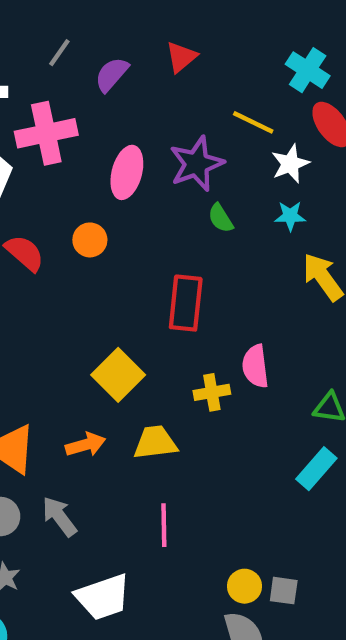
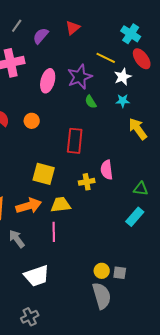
orange circle: (90, 240) -> (32, 121), moved
yellow square: (118, 375) -> (44, 174), turned -30
orange arrow: (86, 445) -> (29, 206), size x1.4
pink line: (164, 525) -> (54, 232), moved

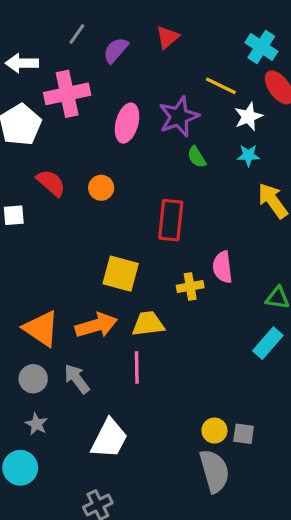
white trapezoid: (37, 276) -> (109, 439), turned -44

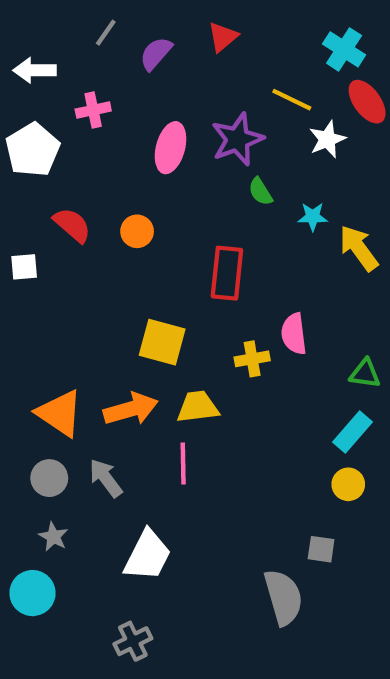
pink cross: (67, 94) -> (93, 110), size x0.6
cyan star: (248, 155) -> (313, 217), moved
yellow circle: (214, 431) -> (348, 484), moved

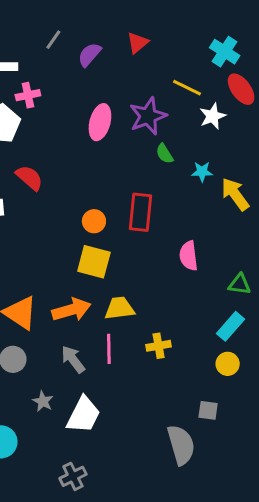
pink cross: (93, 110) -> (28, 95), moved
orange circle: (137, 231) -> (94, 221), moved
yellow cross: (252, 359) -> (159, 346), moved
gray arrow: (106, 478) -> (73, 359), moved
gray star: (53, 537) -> (43, 401), moved

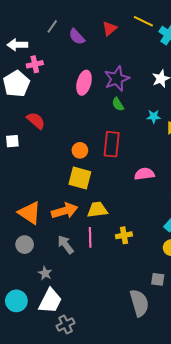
purple semicircle: (89, 55) -> (77, 37), turned -84
yellow line: (187, 88) -> (143, 21), moved
green semicircle: (165, 154) -> (118, 104), moved
pink semicircle: (189, 256) -> (144, 174), turned 90
white trapezoid: (83, 415) -> (50, 301), moved

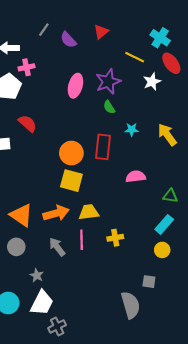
yellow line: (143, 21) -> (135, 57), moved
cyan star: (154, 117) -> (132, 130), moved
orange circle: (80, 150) -> (71, 153), size x1.5

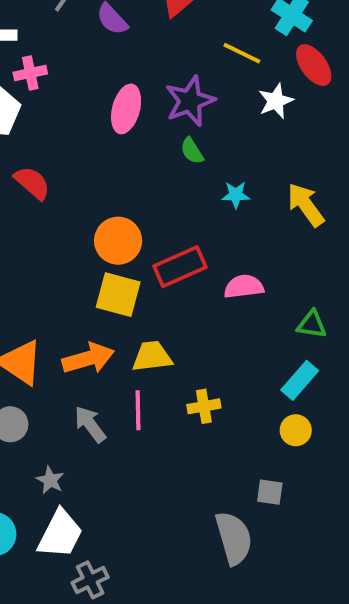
red rectangle: (103, 147) -> (180, 267), moved, turned 60

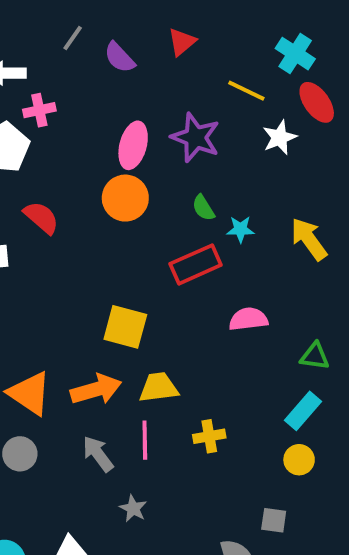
purple star: (190, 101) -> (196, 138), turned -30
green semicircle: (192, 151) -> (203, 208), moved
orange circle: (118, 241) -> (125, 198), moved
red rectangle: (180, 267) -> (196, 264), moved
gray star: (50, 480) -> (133, 509), moved

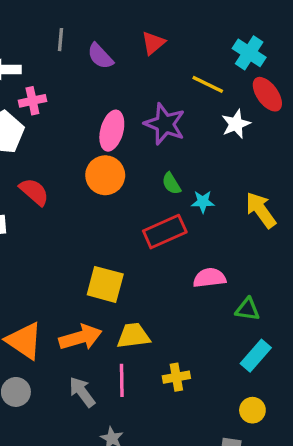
gray line: (73, 38) -> (61, 40), turned -30
green triangle: (315, 356) -> (247, 309), moved
yellow circle: (299, 460) -> (252, 410), moved

